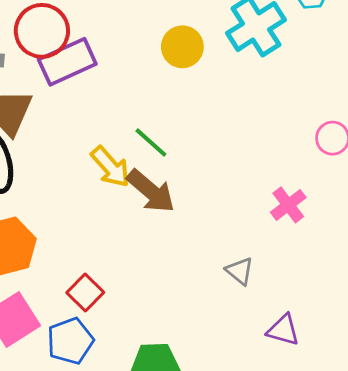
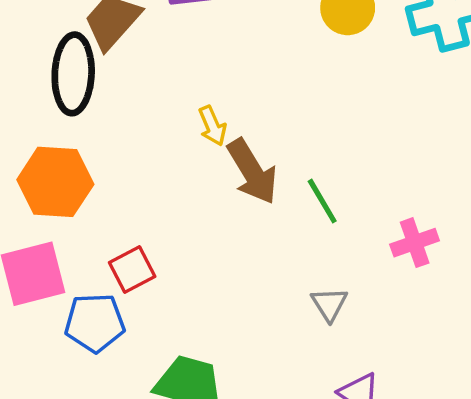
green line: (151, 143) -> (322, 201), moved
yellow arrow: (110, 167) -> (212, 126), size x0.7

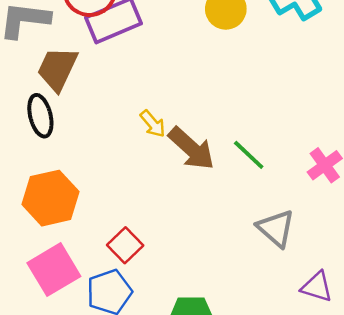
black ellipse: (73, 74) -> (40, 116), size x0.7
gray triangle: (329, 304) -> (276, 228), size x1.4

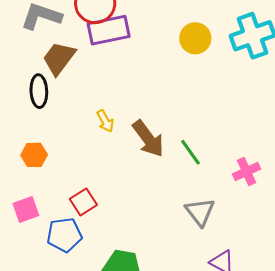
yellow arrow: (153, 124) -> (105, 121), moved
orange hexagon: (51, 198) -> (34, 155), size x0.6
pink square: (54, 270) -> (26, 210), size x0.7

